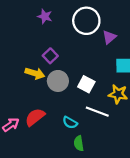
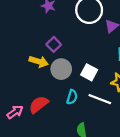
cyan semicircle: (70, 123) -> (72, 97), moved, turned -104

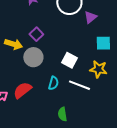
yellow arrow: (39, 62) -> (13, 44), moved
gray circle: (61, 69) -> (33, 57), moved

